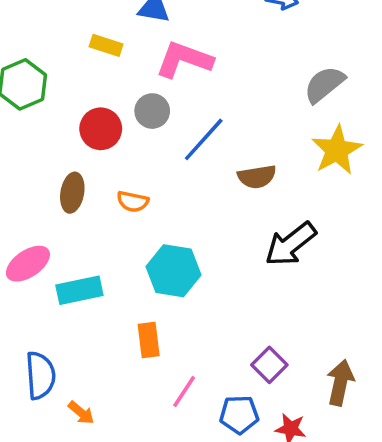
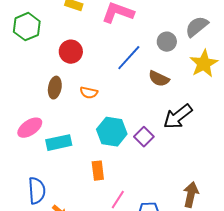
gray circle: (152, 111) -> (167, 42), moved
brown semicircle: (257, 177) -> (159, 79), turned 35
purple square: (269, 365) -> (144, 137), moved
brown arrow: (340, 383) -> (191, 195), moved

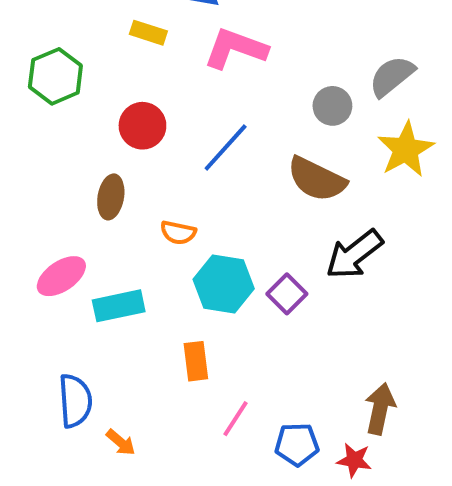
blue line: (129, 58) -> (226, 147), moved
brown semicircle: (159, 79) -> (317, 179), size x1.4
orange semicircle: (89, 93) -> (178, 233), moved

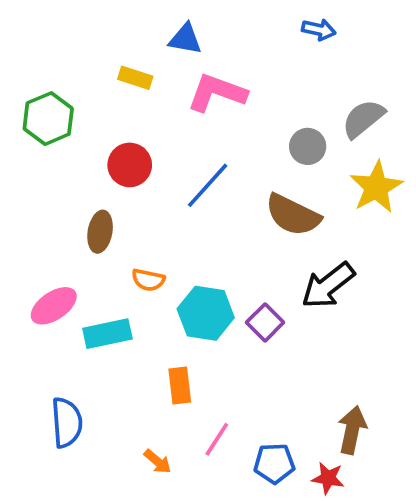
orange semicircle: (178, 233) -> (148, 280), moved
orange arrow: (121, 442) -> (158, 461), moved

